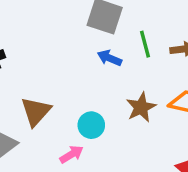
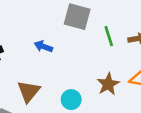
blue arrow: (109, 58) -> (43, 46), moved

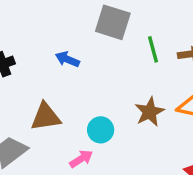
brown triangle: (29, 91) -> (46, 117), turned 40

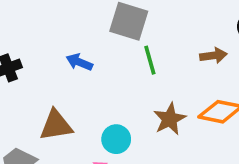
green line: (153, 49) -> (150, 60), moved

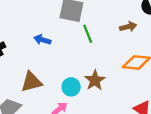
brown star: (170, 119) -> (95, 80), moved

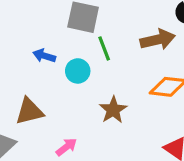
brown arrow: (128, 27) -> (158, 40), size x1.5
cyan circle: (71, 87) -> (78, 71), moved

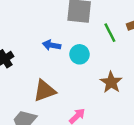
green line: (104, 48) -> (110, 33), moved

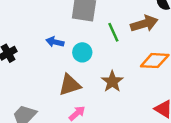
brown triangle: (45, 91) -> (70, 85), moved

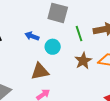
brown star: (112, 82) -> (83, 61), moved

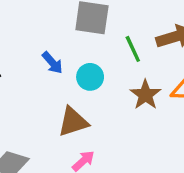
blue arrow: (32, 36) -> (52, 63), turned -144

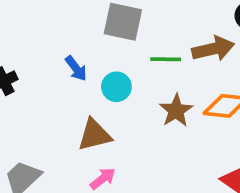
green line: (133, 49) -> (166, 59), turned -68

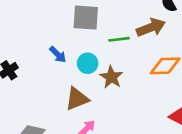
brown star: (176, 111) -> (111, 77), moved

